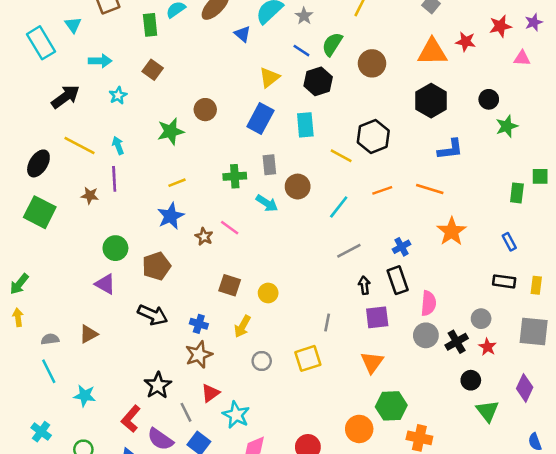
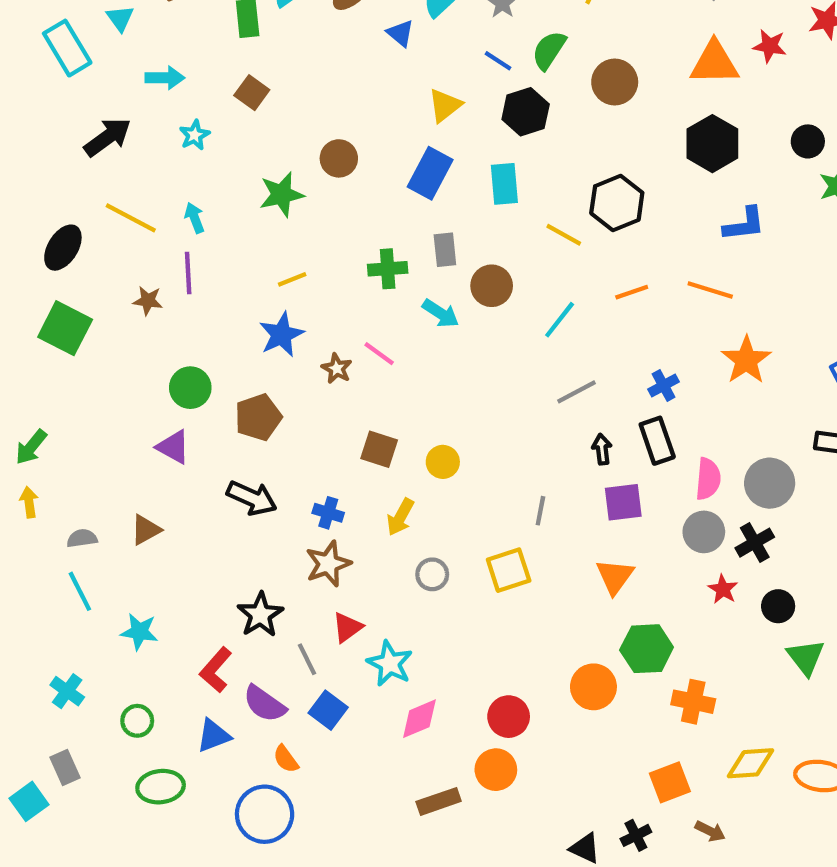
gray circle: (481, 319) -> (770, 483), moved, size x1.5
red star: (487, 347) -> (723, 589), moved

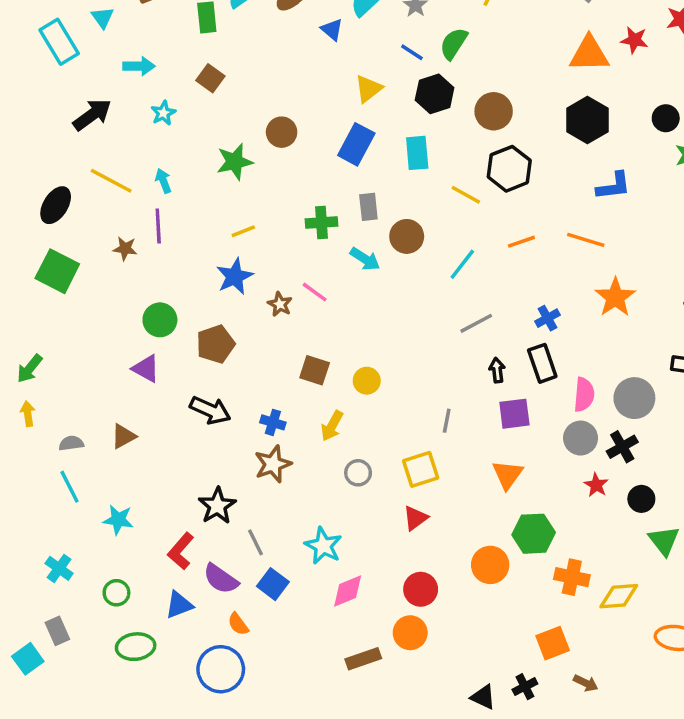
brown circle: (615, 82) -> (494, 111), moved
red triangle: (347, 627) -> (415, 518), moved
yellow diamond: (751, 763) -> (619, 596), moved

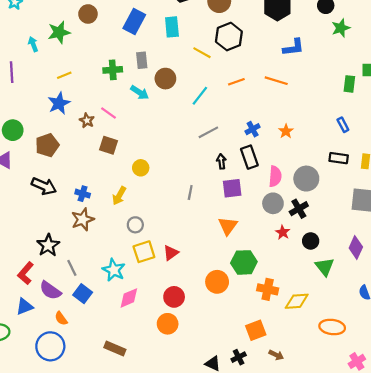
cyan arrow: (163, 181) -> (33, 44), moved
orange star: (615, 297) -> (286, 131), moved, size x0.6
brown square: (315, 370) -> (108, 145), moved
yellow square: (421, 469) -> (144, 252), moved
brown rectangle: (363, 659) -> (115, 349), moved, turned 42

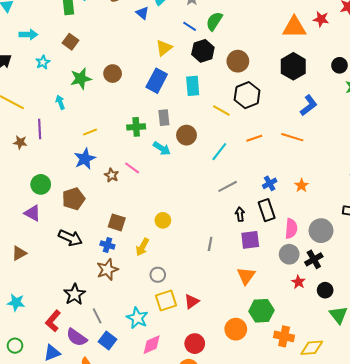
green star: (59, 32) -> (81, 79), moved
blue L-shape: (293, 47) -> (309, 105), turned -30
brown square: (108, 145) -> (117, 222), moved

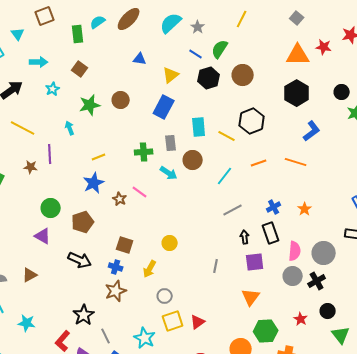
blue triangle: (142, 13) -> (140, 59), moved, turned -32
brown circle: (238, 61) -> (243, 75), moved
cyan rectangle: (193, 86) -> (199, 127), moved
red star: (298, 282) -> (301, 319), moved

